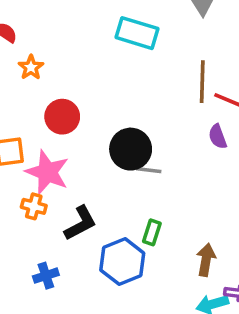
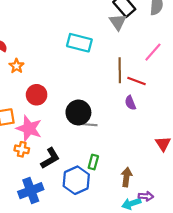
blue cross: (46, 276) -> (31, 191), size x1.6

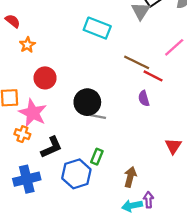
brown line: (120, 70) -> (137, 62), turned -70
purple arrow: (146, 196) -> (148, 200), turned -104

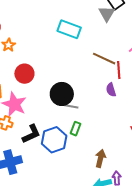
red line: (153, 76) -> (119, 70), turned 60
green rectangle: (97, 157) -> (76, 129), moved
blue hexagon: (76, 174) -> (54, 140), moved

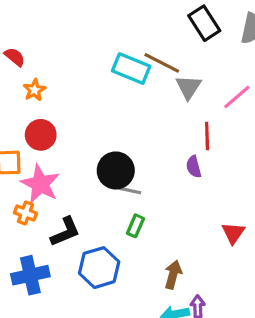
gray triangle: (107, 14) -> (188, 87), moved
brown line: (104, 59) -> (162, 63), moved
red circle: (24, 74) -> (41, 135), moved
blue hexagon: (54, 140) -> (99, 268), moved

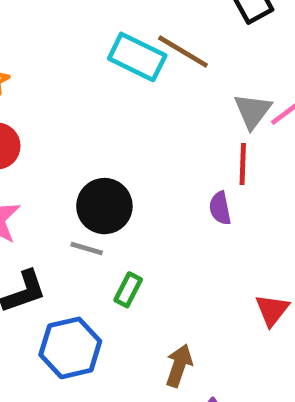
gray triangle: (188, 87) -> (253, 111), moved
gray line: (130, 191) -> (87, 249), moved

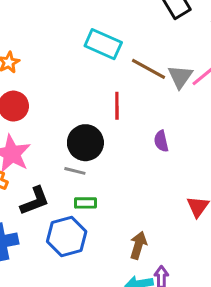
brown line: (183, 51) -> (149, 69), moved
red line: (243, 164) -> (117, 106), moved
green rectangle: (128, 290) -> (85, 203), moved, turned 65

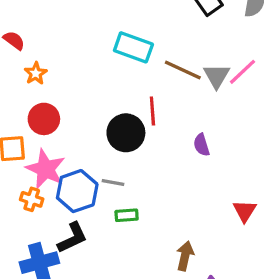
black circle: (85, 143) -> (126, 133), moved
black L-shape: (35, 201) -> (72, 238), moved
blue hexagon: (67, 236) -> (77, 191), moved

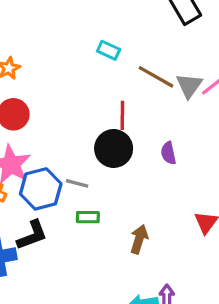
cyan rectangle: (133, 47) -> (109, 50), size x0.6
black circle: (126, 133) -> (114, 148), moved
brown arrow: (185, 256) -> (139, 239), moved

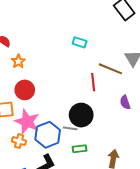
brown line: (156, 77) -> (110, 69), moved
black circle: (114, 148) -> (81, 115), moved

